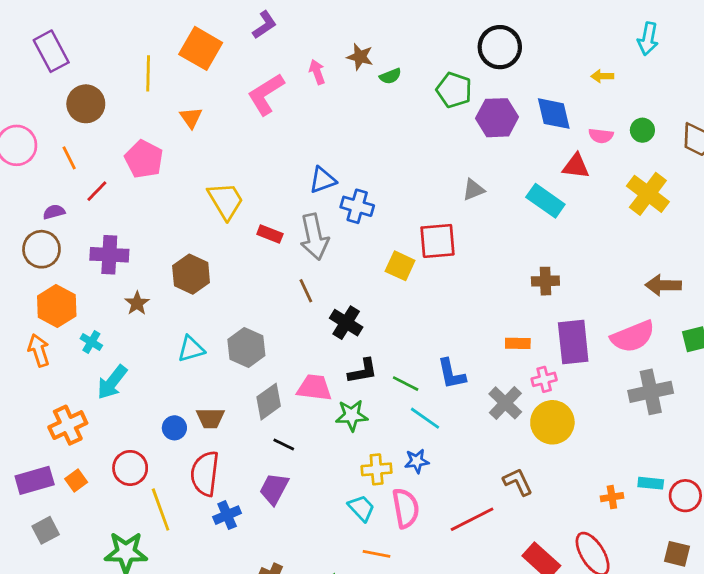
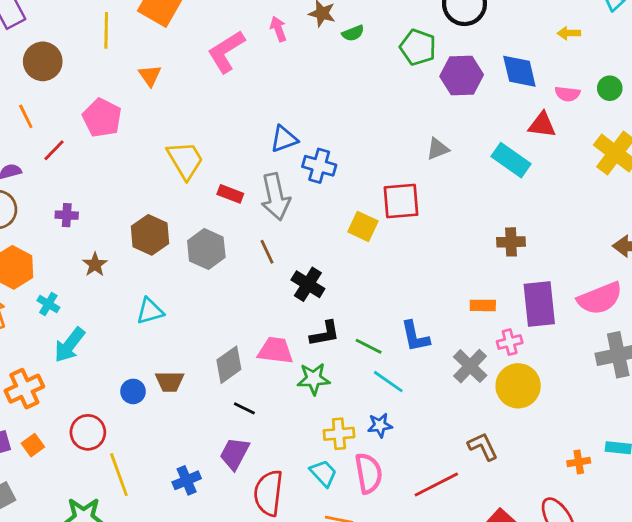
purple cross: (109, 255) -> (67, 215), size x0.6
gray hexagon: (246, 348) -> (206, 249), moved
red semicircle: (205, 474) -> (268, 493), moved

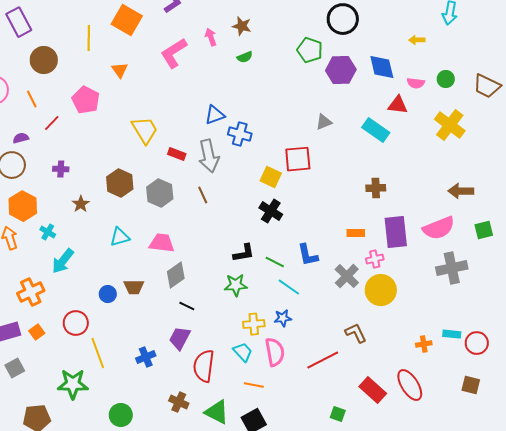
green semicircle: (353, 33) -> (245, 57), moved
black cross: (308, 284) -> (271, 211), moved
pink trapezoid: (275, 351) -> (162, 243), moved

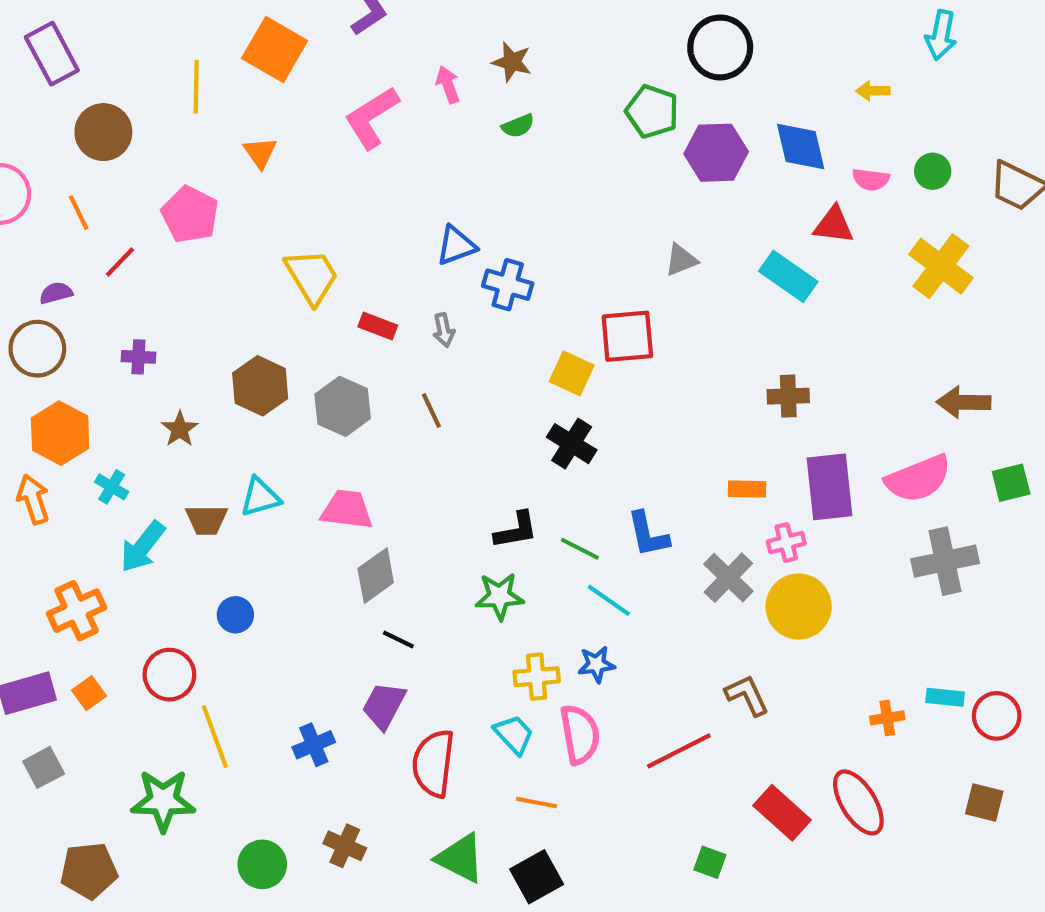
gray arrow: (209, 156) -> (444, 330), size x0.5
brown trapezoid: (134, 287) -> (207, 520), moved
brown cross: (179, 402) -> (345, 846), moved

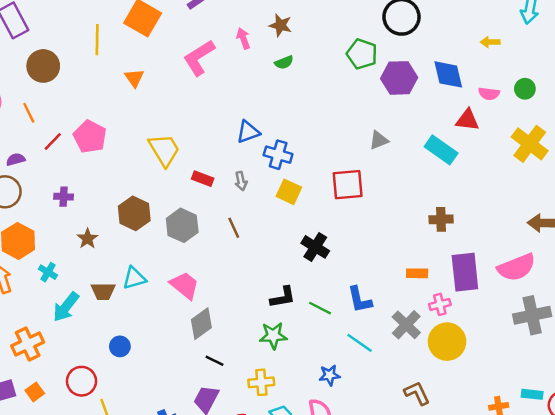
pink pentagon: (190, 215) -> (90, 137), moved
yellow square: (572, 373) -> (289, 192), moved
pink trapezoid: (347, 510) -> (185, 285), turned 32
cyan line: (609, 600) -> (360, 343), moved
yellow cross: (537, 677) -> (261, 382), moved

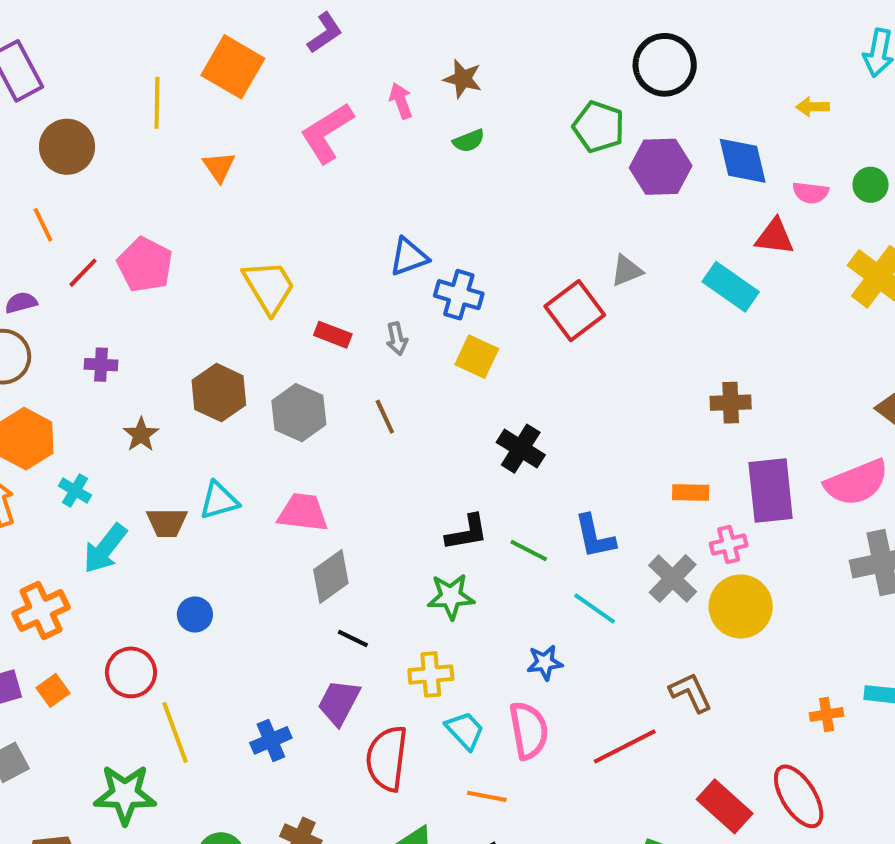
red square: (348, 185) -> (575, 311), moved, turned -32
pink trapezoid: (185, 285) -> (303, 513), turned -32

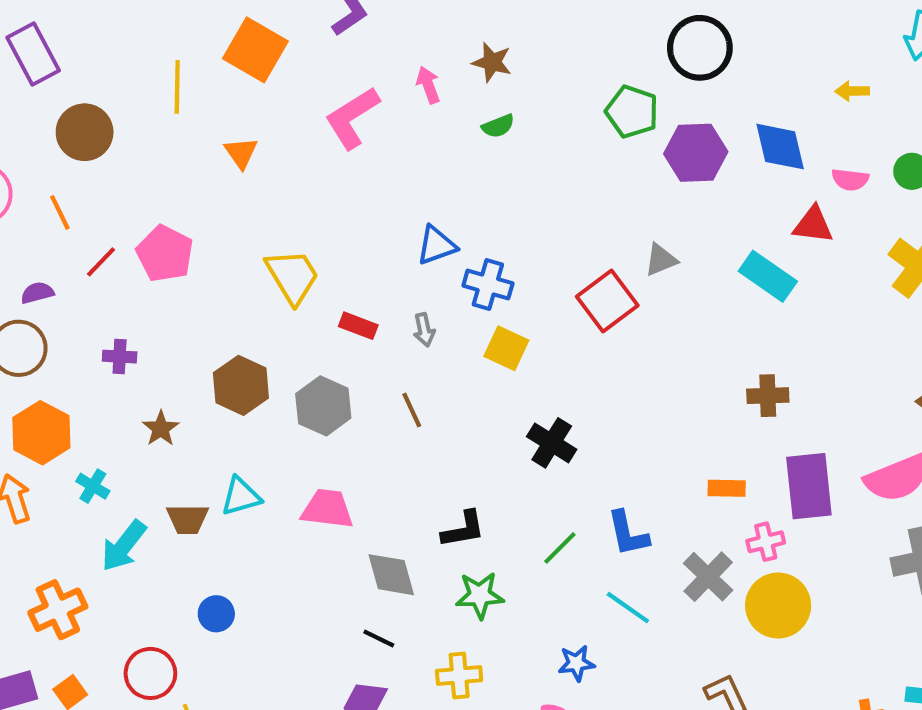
black L-shape: (467, 533) -> (463, 529), moved
green line: (529, 551) -> (560, 548), turned -72
gray diamond: (331, 577) -> (391, 575), moved, turned -70

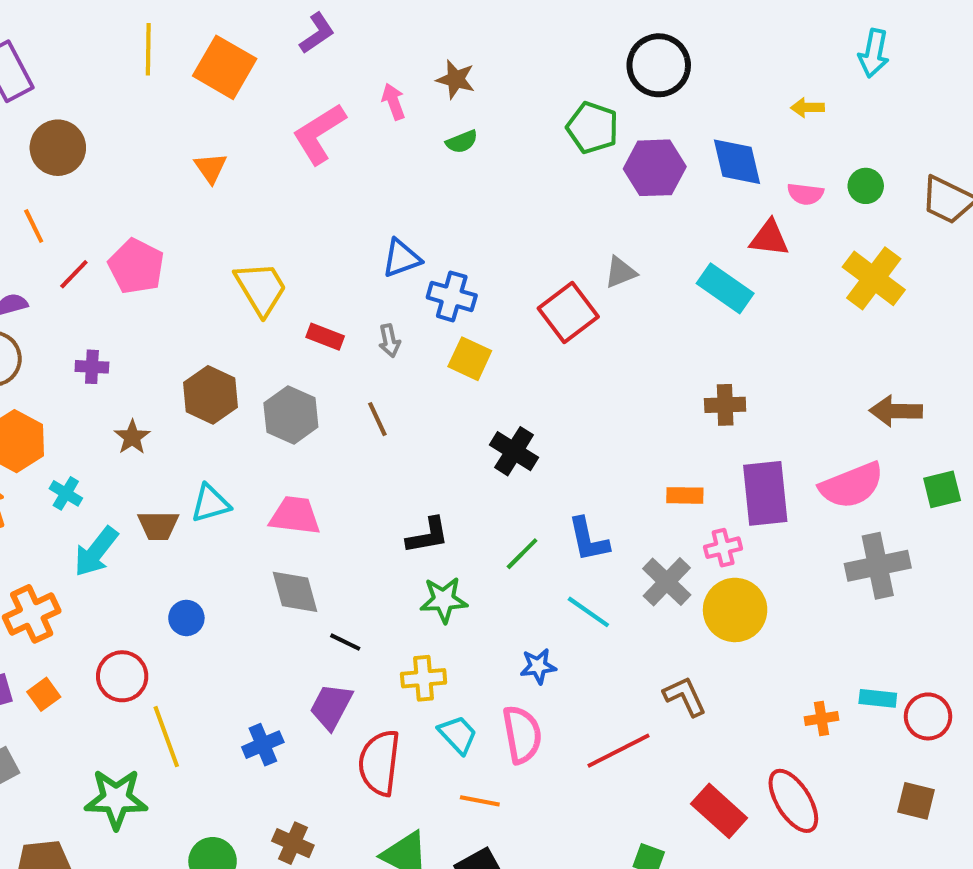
yellow line: (177, 87) -> (148, 49), moved
gray diamond: (391, 575) -> (295, 592), moved

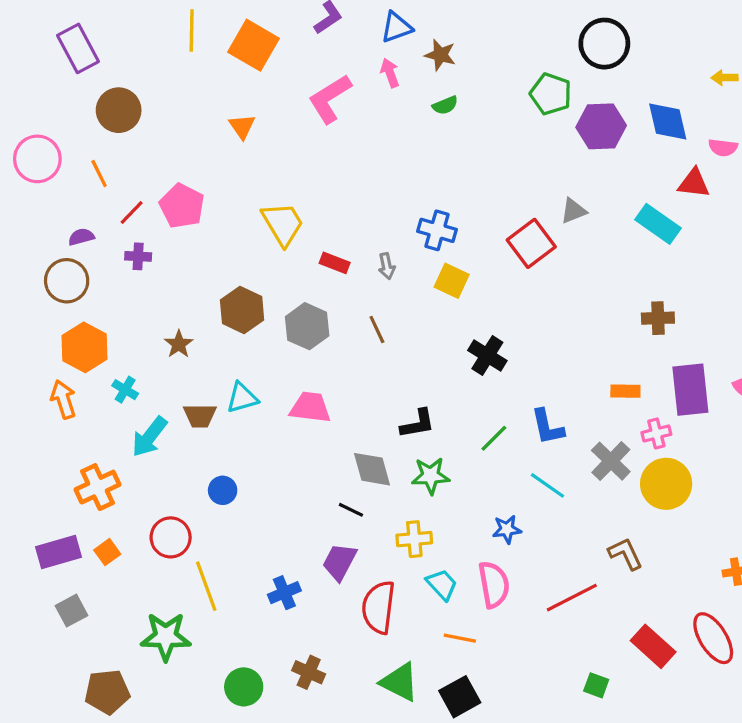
blue triangle: (401, 258) -> (396, 27), moved
purple cross: (92, 367) -> (138, 256), moved
gray diamond: (295, 592) -> (372, 469), moved

